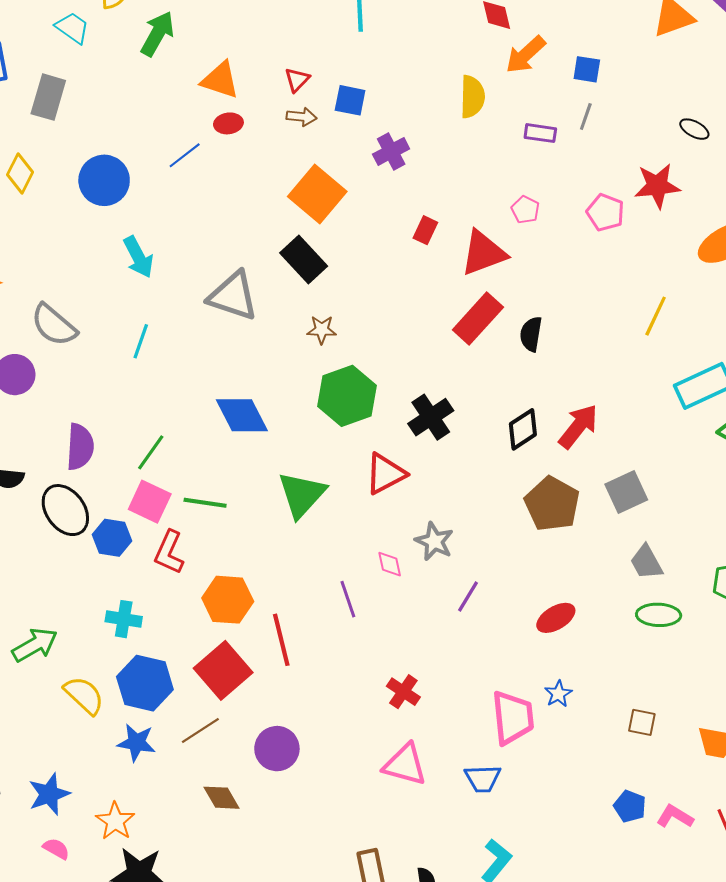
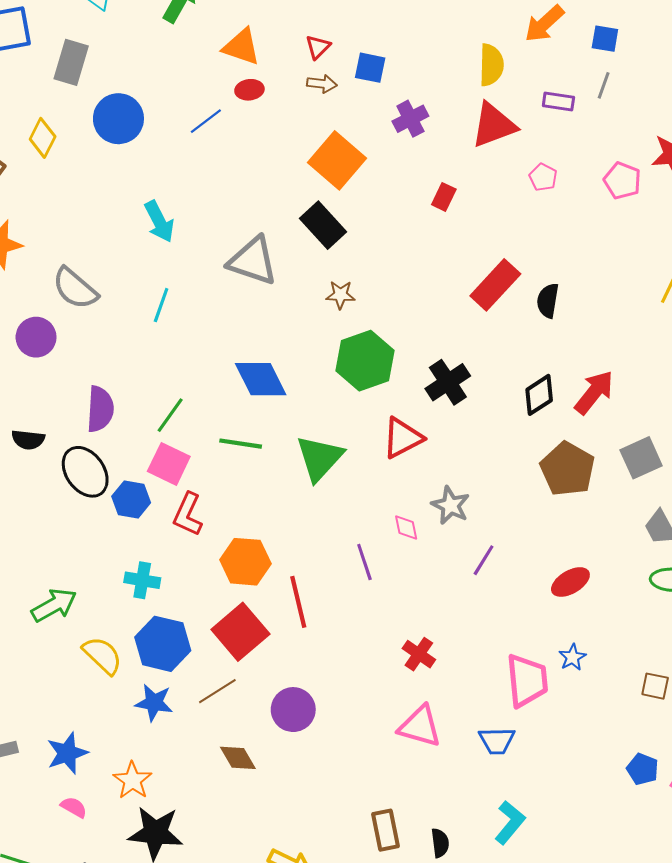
blue circle: (104, 180) -> (118, 119), moved
red triangle: (483, 253) -> (494, 125), moved
green line: (205, 503) -> (241, 444), moved

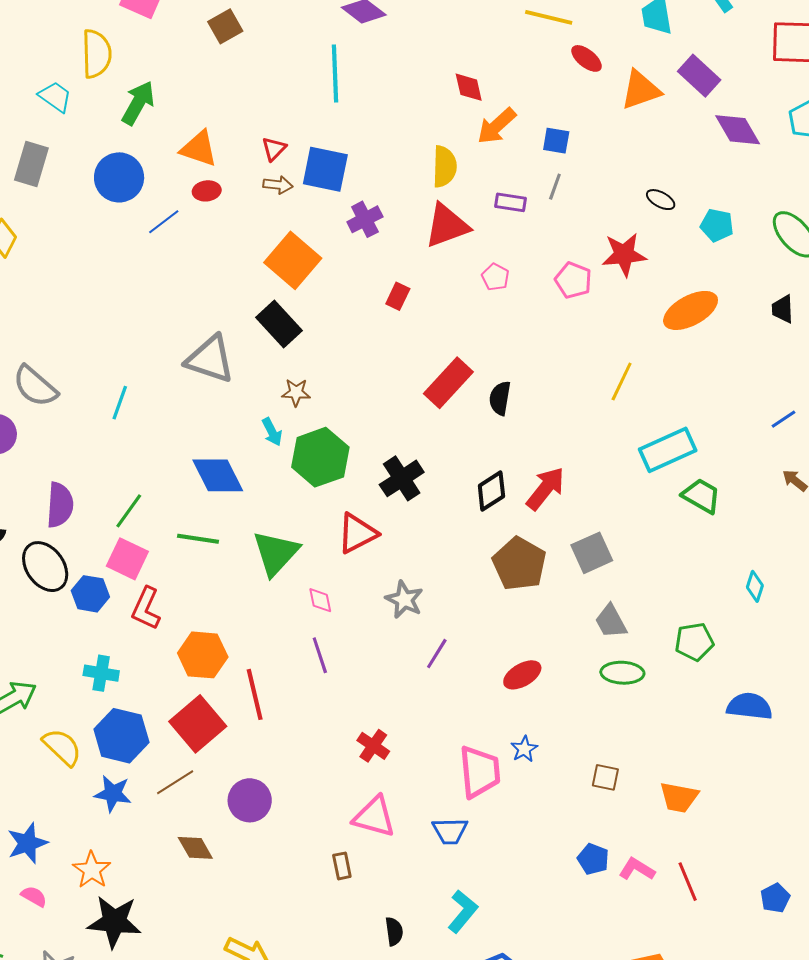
blue square: (370, 68) -> (325, 169), size x1.5
blue circle: (118, 119) -> (119, 177), moved
cyan arrow: (159, 222) -> (272, 432), moved, size x0.7
pink diamond: (406, 528) -> (320, 600), moved
brown rectangle: (385, 830) -> (342, 866), moved, size x0.7

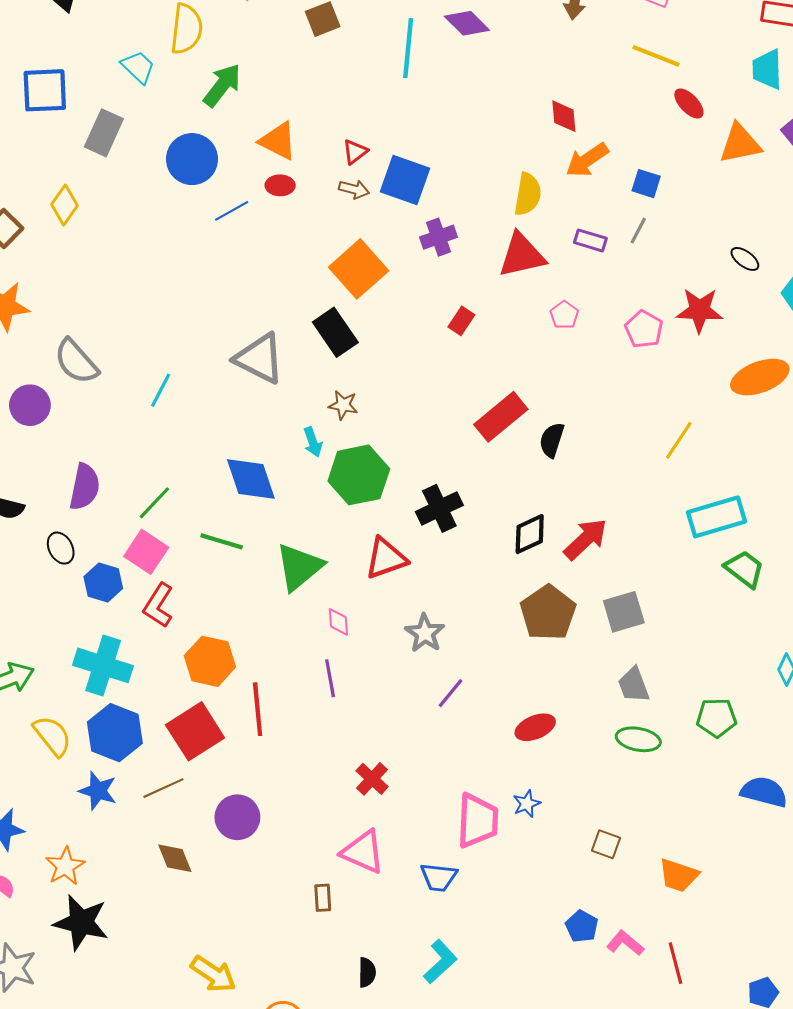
cyan line: (335, 73) -> (408, 48), moved
black ellipse: (45, 567) -> (61, 548), size x0.6
cyan cross: (101, 673) -> (103, 665), size x1.6

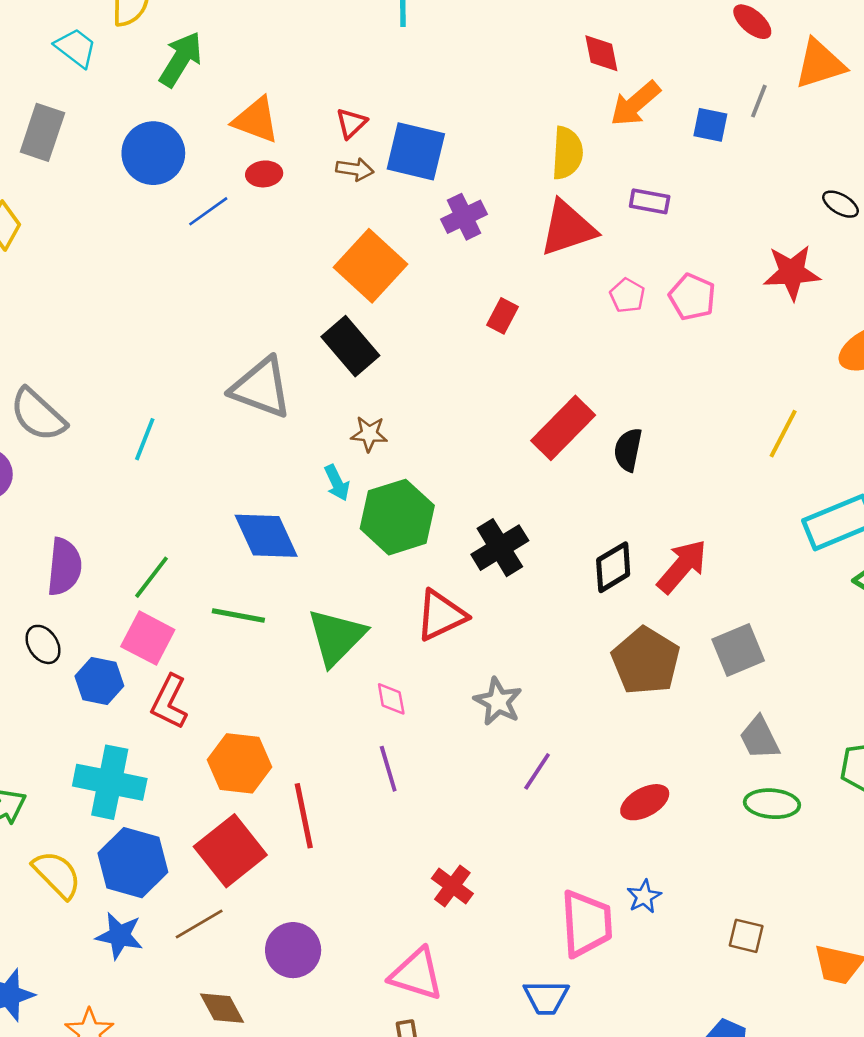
gray line: (638, 231) -> (759, 101), moved
pink pentagon: (644, 329) -> (692, 297), moved
pink triangle: (363, 852) -> (416, 974), moved

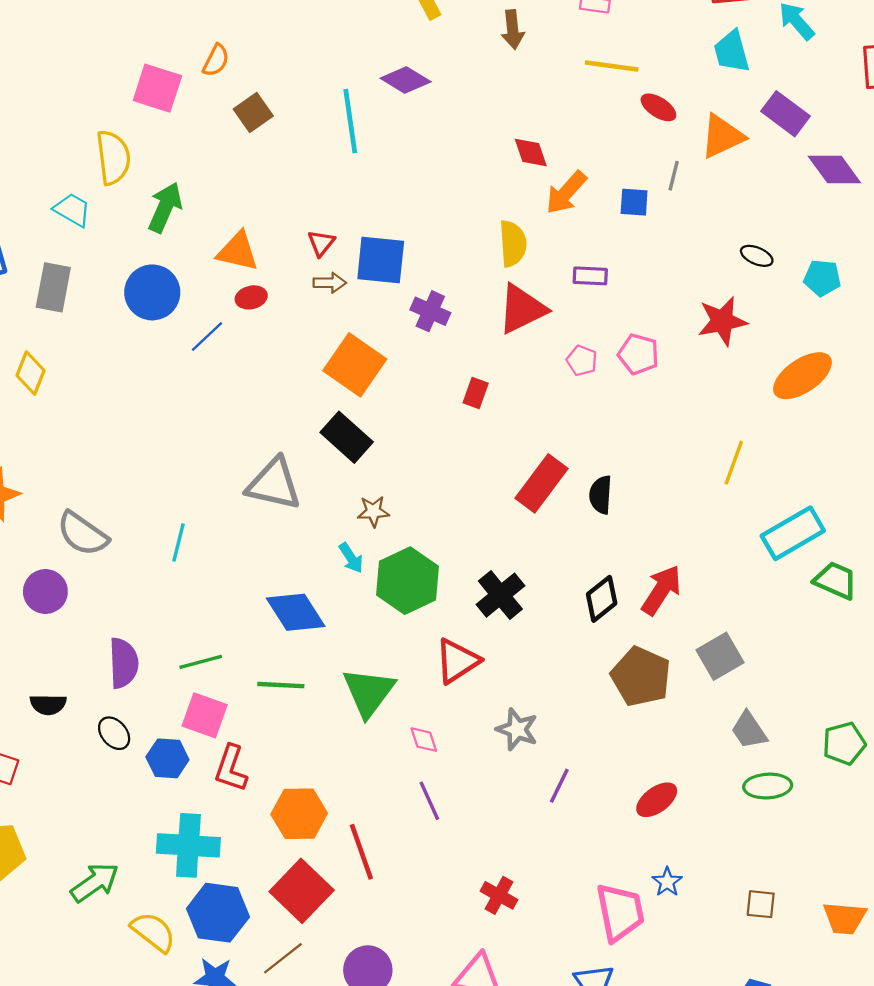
purple cross: (464, 217) -> (430, 311), turned -33
green line: (152, 577) -> (201, 662), turned 45

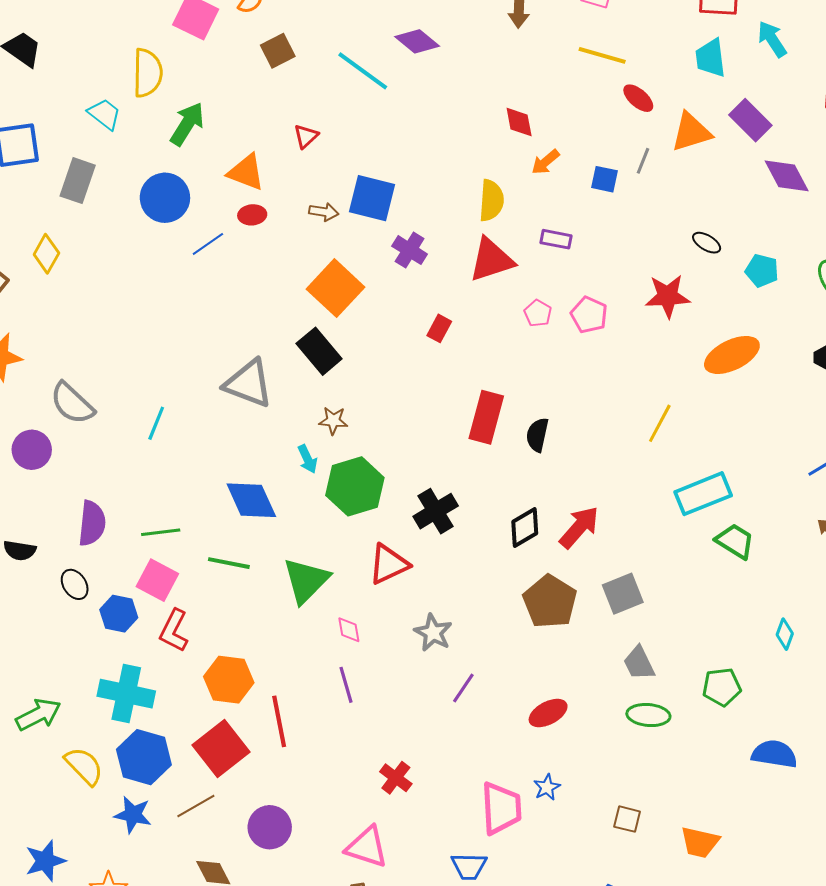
cyan line: (350, 121) -> (363, 71), turned -54
orange arrow: (566, 193) -> (545, 162), size x0.7
red triangle: (321, 243) -> (306, 136), moved
red rectangle: (542, 483) -> (486, 417), turned -30

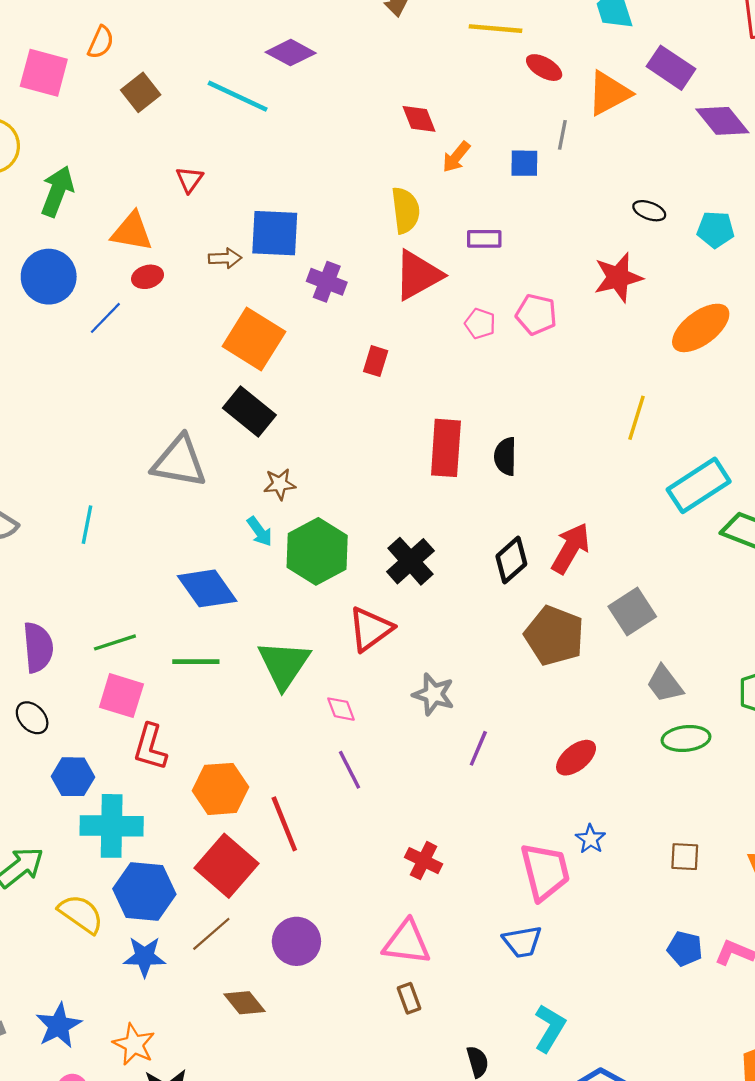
blue hexagon: (119, 614) -> (73, 777), moved

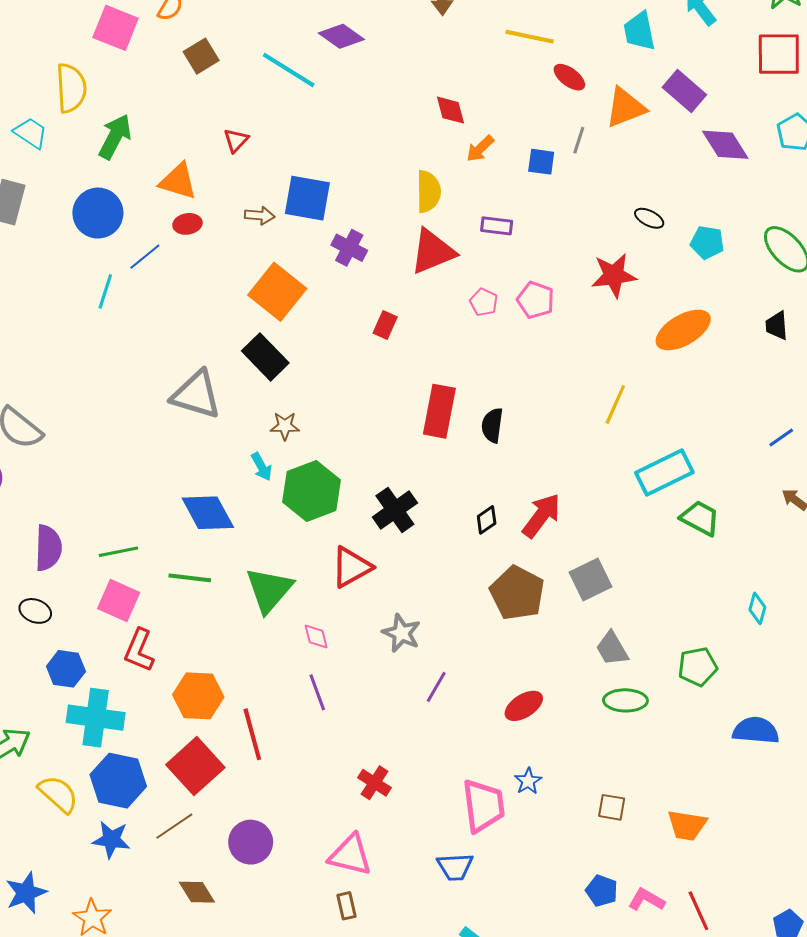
cyan line: (87, 525) -> (105, 291), moved
black diamond: (511, 560) -> (487, 520), size x0.7
black ellipse: (32, 718) -> (35, 611), turned -32

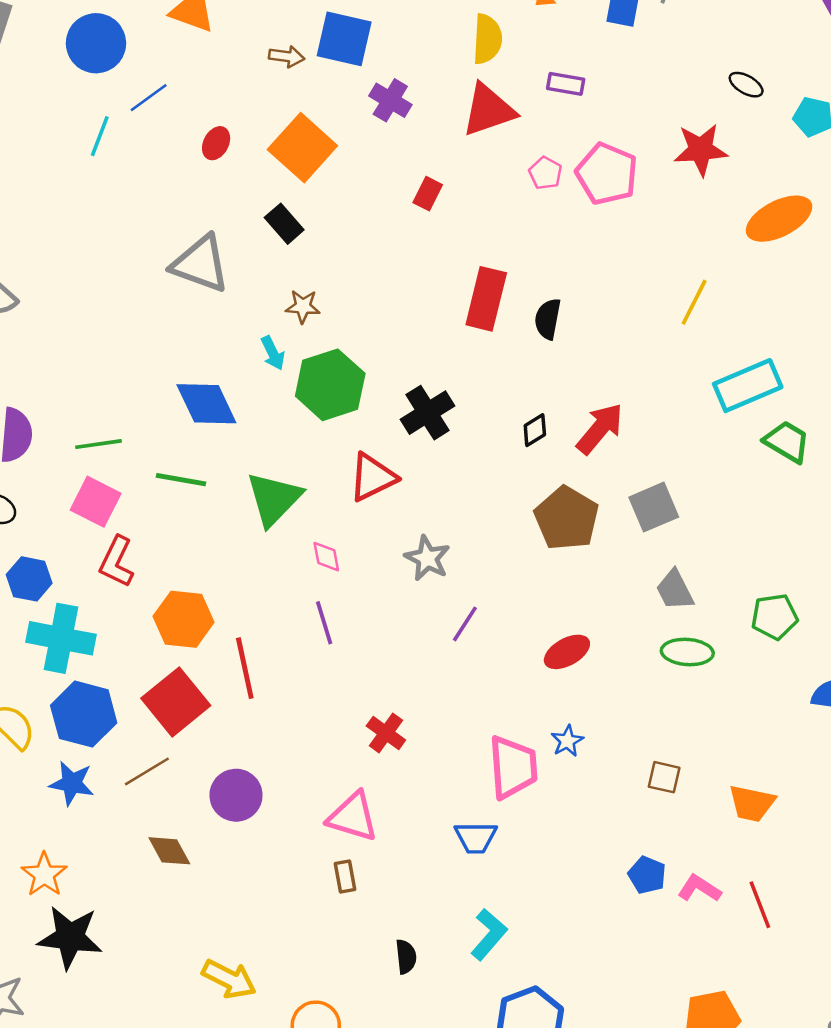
red ellipse: (187, 224) -> (216, 143), moved, turned -56
pink pentagon: (536, 300) -> (607, 174), size x1.4
black rectangle: (265, 357) -> (284, 224), size x0.7

